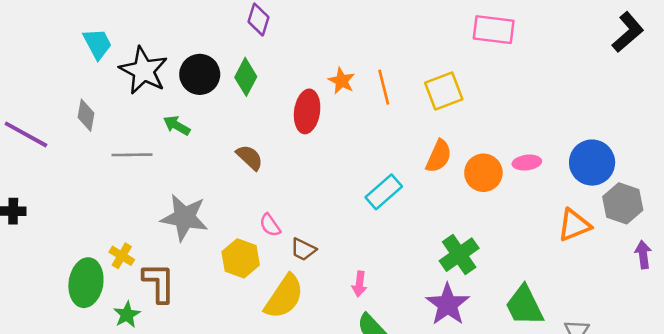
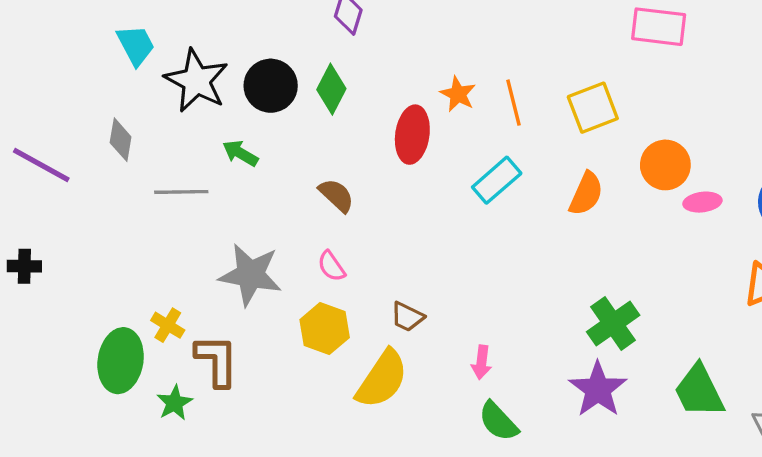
orange circle: (483, 173) -> (665, 165), moved
cyan rectangle: (384, 192) -> (497, 180), moved
pink semicircle: (270, 225) -> (331, 266), moved

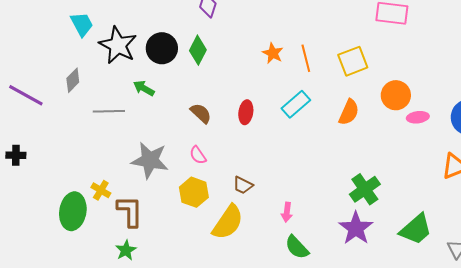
red ellipse: (412, 135) -> (246, 112), moved, size x0.7
gray diamond: (121, 140) -> (73, 80), turned 35
green trapezoid: (699, 391) -> (416, 229), turned -105
green star: (175, 403) -> (126, 250), moved

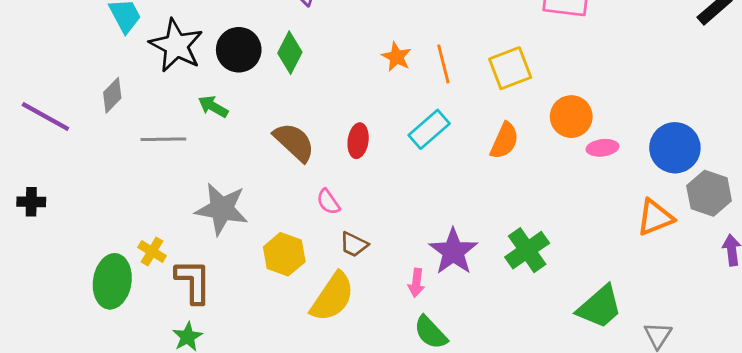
brown semicircle: (201, 113) -> (294, 142), size x1.4
pink semicircle: (198, 155) -> (328, 202), moved
purple star: (356, 228) -> (453, 252), moved

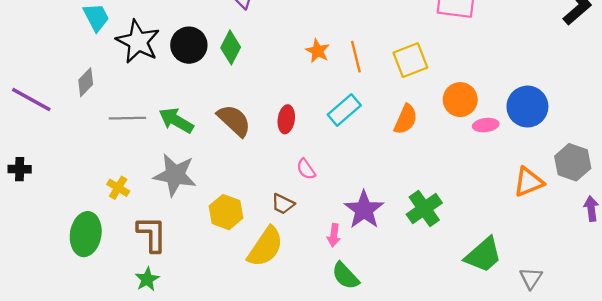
green arrow: (213, 107) -> (176, 120), moved, size x1.4
blue circle: (675, 148) -> (527, 107), moved
pink semicircle: (328, 202) -> (306, 169), moved
yellow cross: (152, 252) -> (118, 188), moved

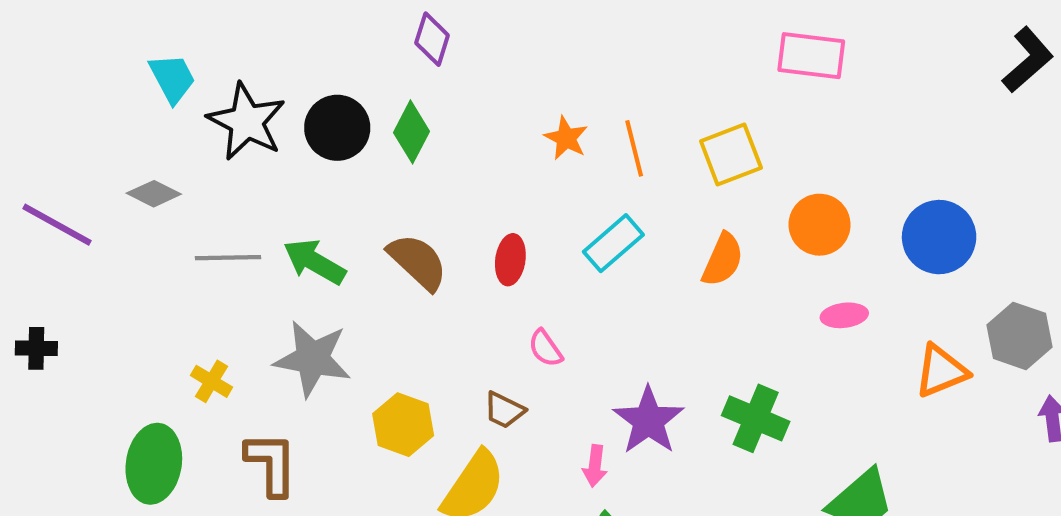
gray diamond: (86, 82) -> (154, 194), turned 72
pink ellipse: (486, 125) -> (844, 315), moved
green cross: (424, 209) -> (756, 418), turned -32

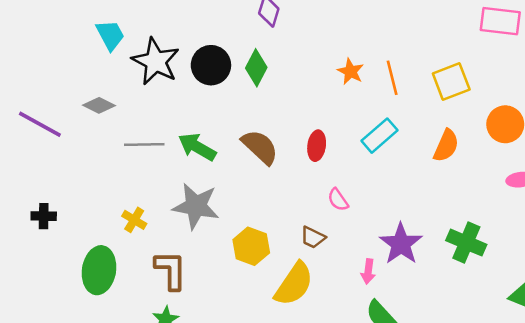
black cross: (36, 348) -> (44, 216), moved

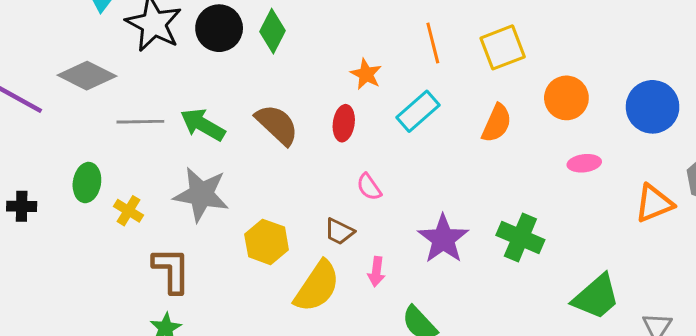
orange star: (351, 71) -> (366, 74), moved
gray diamond: (99, 105) -> (87, 76), size x1.5
green ellipse: (99, 270) -> (87, 183), moved, size x0.7
pink arrow: (368, 271) -> (376, 272), moved

